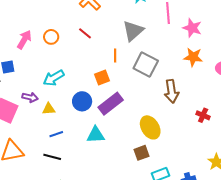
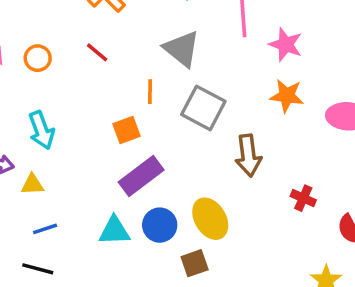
gray triangle: (133, 31) -> (182, 49), turned -40
cyan arrow: (54, 78) -> (41, 130), turned -80
blue circle: (82, 101) -> (160, 225), moved

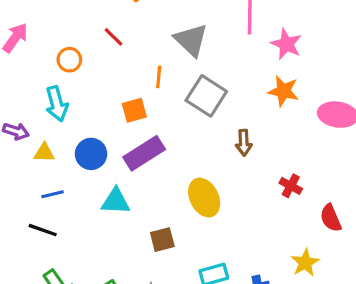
orange circle: (38, 58) -> (69, 60), moved
brown arrow: (248, 155) -> (244, 143), size x0.7
blue circle: (160, 225) -> (91, 154), moved
brown square: (195, 263) -> (162, 240), moved

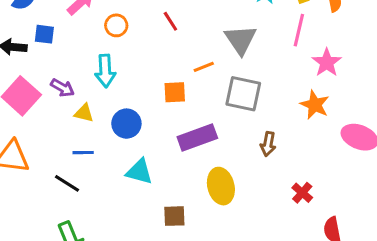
orange circle: (69, 60) -> (116, 25), moved
orange line: (159, 77) -> (204, 67), turned 50
gray square: (206, 96) -> (243, 94), turned -33
purple rectangle: (144, 153) -> (197, 138), moved

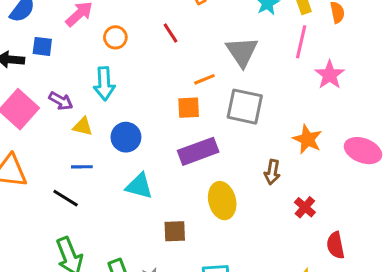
orange square: (175, 92) -> (189, 108), moved
orange star: (315, 105) -> (307, 139), moved
brown arrow: (268, 144) -> (272, 172), moved

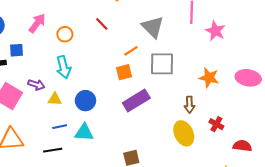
cyan triangle: (139, 186) -> (84, 132), moved
black line: (66, 198) -> (53, 150), turned -30
yellow ellipse: (222, 201) -> (184, 133), moved
red semicircle: (336, 245) -> (242, 146), turned 120

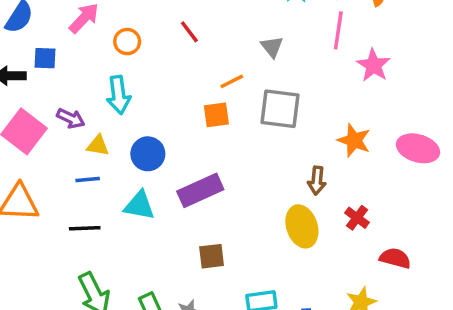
gray triangle: (153, 27) -> (272, 47), size x0.6
purple rectangle: (136, 101) -> (200, 190), moved
blue line: (60, 127) -> (88, 180), moved

